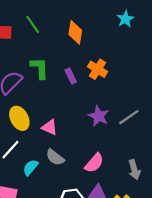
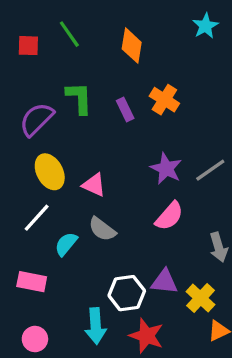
pink semicircle: (94, 163) -> (169, 216), moved

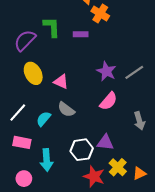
orange cross: (164, 100) -> (100, 14), moved
purple rectangle: (125, 110) -> (81, 34), turned -64
white line: (37, 218) -> (18, 113), moved
yellow cross: (201, 298) -> (118, 167), moved
cyan arrow: (96, 326) -> (47, 160), moved

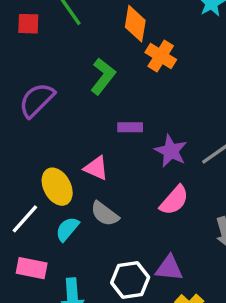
green L-shape: (52, 27) -> (103, 76), moved, turned 40
purple rectangle: (81, 34) -> (130, 127), moved
yellow ellipse: (33, 73) -> (57, 187), moved

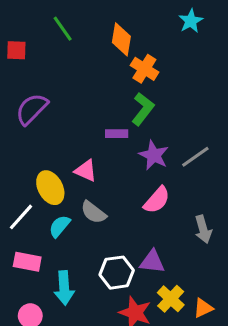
red square: (28, 24) -> (16, 50), moved
green L-shape: (103, 76) -> (143, 109), moved

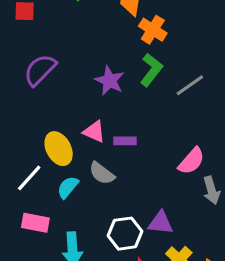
purple rectangle: (117, 134) -> (125, 141), moved
purple star: (154, 155) -> (110, 81), moved
gray line: (195, 157) -> (190, 85), moved
pink semicircle: (157, 200) -> (191, 161), moved

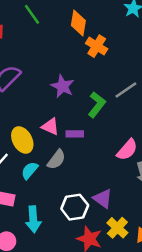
green L-shape: (151, 70) -> (97, 105), moved
gray semicircle: (102, 173) -> (56, 160), turned -90
purple triangle: (161, 223) -> (103, 199), turned 30

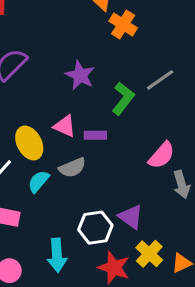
gray semicircle: (56, 160) -> (72, 168), turned 30
cyan arrow: (33, 219) -> (57, 255), moved

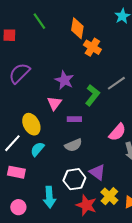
pink triangle: (65, 126) -> (54, 103), moved, turned 42
gray semicircle: (72, 168) -> (73, 145), moved

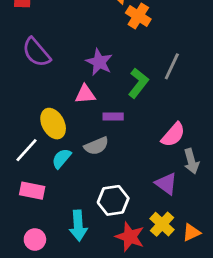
purple semicircle: (19, 73) -> (36, 52), turned -85
gray line: (116, 83) -> (172, 66), turned -30
pink triangle: (54, 103) -> (85, 94), turned 49
gray semicircle: (73, 145) -> (96, 146), moved
purple triangle: (97, 172) -> (166, 184), moved

